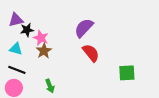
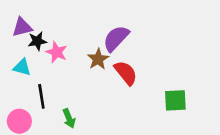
brown star: (44, 51) -> (98, 59), moved
black line: (17, 70) -> (41, 96), moved, turned 60

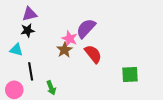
purple triangle: (22, 27) -> (30, 14), moved
pink star: (57, 52) -> (70, 39), moved
brown star: (98, 59) -> (64, 50), moved

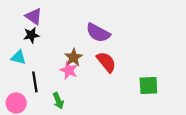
purple triangle: (30, 14) -> (34, 16), turned 49
purple semicircle: (86, 28) -> (98, 33), turned -105
pink star: (70, 39) -> (69, 70), moved

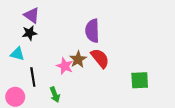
purple semicircle: (98, 33) -> (92, 31), turned 60
brown star: (74, 57) -> (78, 59), moved

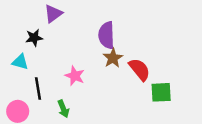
purple triangle: (32, 15) -> (53, 14), moved, turned 49
red semicircle: (100, 58) -> (140, 69), moved
brown star: (78, 59) -> (113, 58), moved

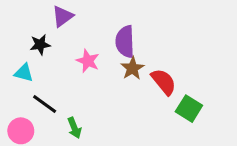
pink star: (75, 76) -> (88, 61), moved
black line: (38, 89) -> (45, 104), turned -45
green square: (161, 92) -> (189, 109), turned 35

